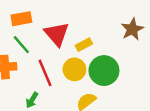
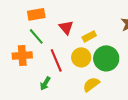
red triangle: (57, 34) -> (66, 27), size x0.7

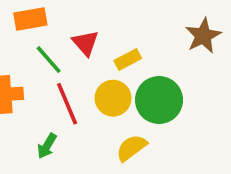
green line: (36, 36) -> (49, 60), moved

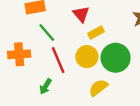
red triangle: (85, 43) -> (81, 14), moved

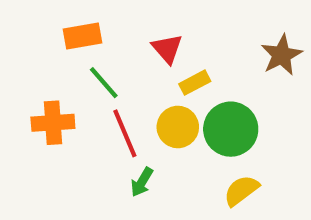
green arrow: (46, 86) -> (142, 182), moved
yellow semicircle: (98, 88) -> (241, 190), moved

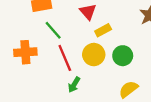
green circle: (231, 129) -> (123, 56), size x0.7

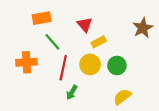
red line: (65, 58) -> (63, 68), turned 35

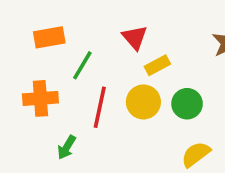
orange rectangle: (42, 18) -> (49, 37), moved
green line: (52, 42) -> (82, 65), turned 72
green arrow: (72, 92) -> (67, 147), moved

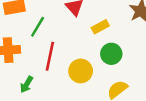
yellow rectangle: (157, 65) -> (100, 27), moved
yellow circle: (143, 102) -> (81, 71), moved

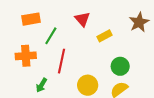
green circle: (111, 54) -> (120, 66), moved
yellow circle: (81, 71) -> (88, 85), moved

